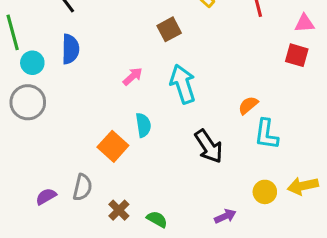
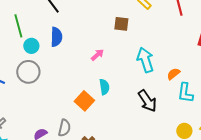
brown square: (169, 29) -> (121, 24), turned 35
cyan arrow: (183, 84) -> (145, 60), moved

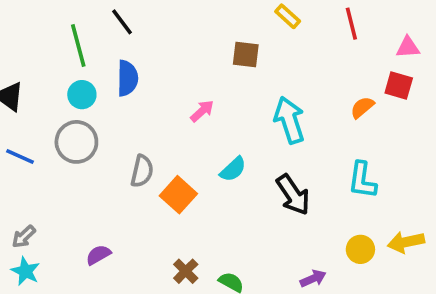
green line: (18, 26) -> (78, 45), moved
orange semicircle: (173, 74) -> (362, 107), moved
cyan semicircle: (104, 87) -> (233, 169), moved, turned 56
gray semicircle: (64, 128) -> (142, 171), moved

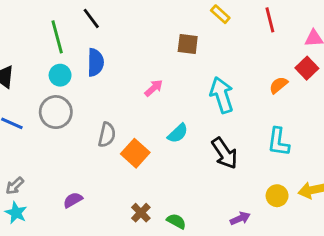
red square: (399, 86) -> (307, 68), turned 30

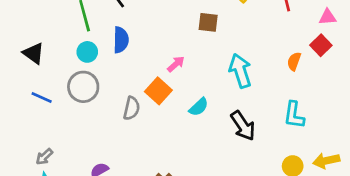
orange semicircle: (278, 85) -> (294, 61), turned -30
orange square: (135, 153) -> (158, 91), moved

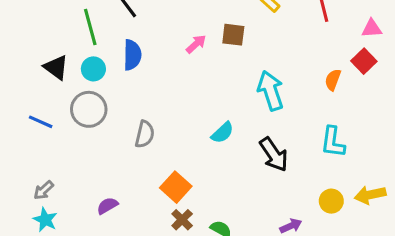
black triangle: (34, 53) -> (56, 67), moved
pink arrow: (176, 64) -> (196, 44), moved
orange square: (158, 91) -> (176, 187), moved

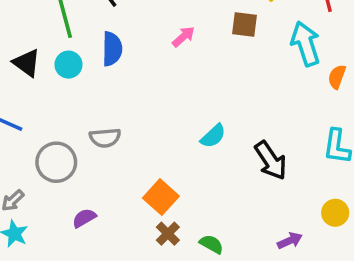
brown square: (233, 35) -> (245, 24), moved
cyan arrow: (271, 91) -> (306, 44), moved
gray circle: (89, 109) -> (56, 162), moved
gray semicircle: (145, 134) -> (105, 138), moved, turned 72

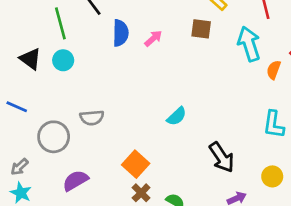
blue semicircle: (112, 49) -> (121, 33), moved
black arrow: (271, 160) -> (222, 157), moved
purple semicircle: (84, 218) -> (75, 181), size x1.4

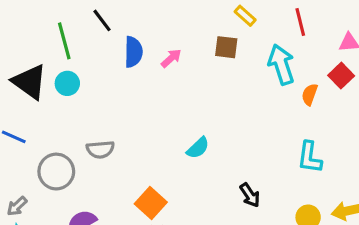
black triangle: (30, 59) -> (30, 82), size x1.4
black arrow: (222, 157) -> (250, 195), size x0.7

